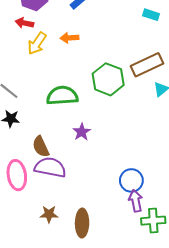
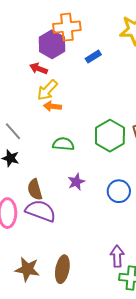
orange arrow: (70, 38) -> (52, 106), moved
green semicircle: (62, 96) -> (63, 144), size x0.7
blue circle: (131, 180) -> (119, 191), moved
brown star: (49, 214) -> (27, 269), moved, size x1.4

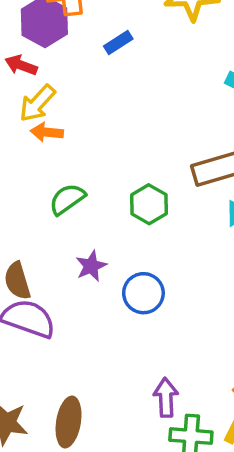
green hexagon: (110, 136) -> (149, 204), moved, size x0.7
green semicircle: (63, 144) -> (67, 199), turned -40
blue circle: (119, 191) -> (143, 293), moved

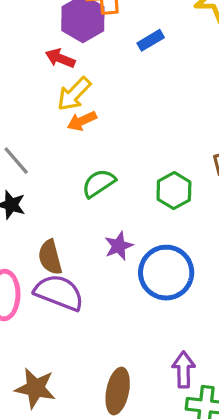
orange arrow: (47, 132) -> (82, 121), turned -32
blue circle: (143, 293) -> (166, 273), size x1.4
brown ellipse: (69, 422) -> (118, 391), moved

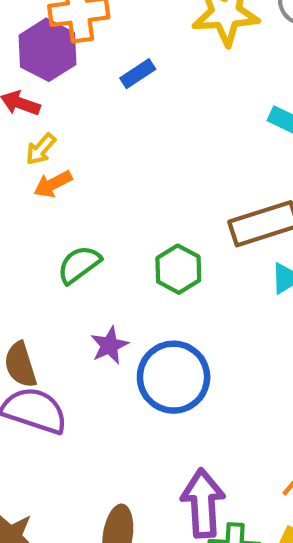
yellow arrow: (74, 94) -> (41, 149), size x0.7
purple arrow: (184, 370) -> (203, 503), size x1.4

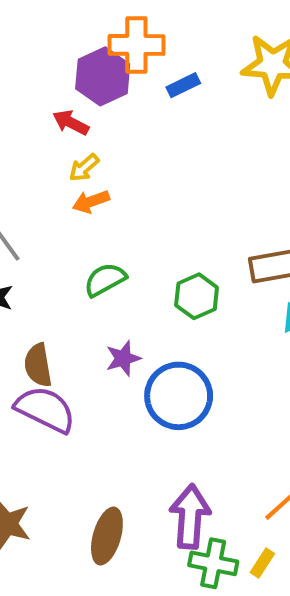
blue rectangle: (138, 74) -> (183, 85), moved

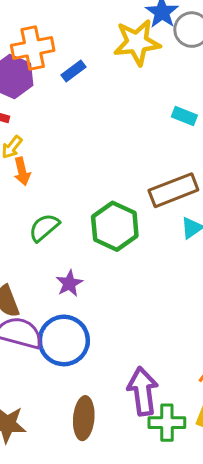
orange arrow: (91, 202) -> (22, 171), turned -72
green hexagon: (197, 296) -> (115, 226), size x1.4
blue circle: (179, 396) -> (64, 340), moved

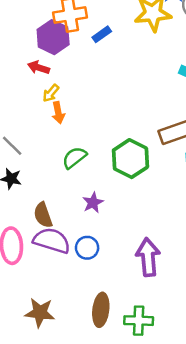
blue circle: (64, 340) -> (87, 248), size x0.6
purple arrow: (143, 391) -> (148, 257), moved
green cross: (167, 423) -> (139, 321), moved

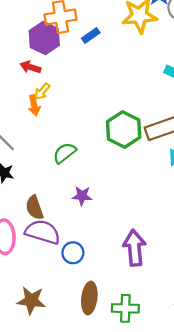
orange arrow: (58, 113) -> (34, 105), moved
green hexagon: (130, 159) -> (124, 129), moved
purple star: (93, 203) -> (82, 196), turned 30
blue circle: (87, 248) -> (73, 253), moved

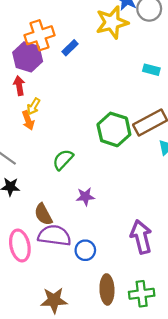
red arrow: (30, 67) -> (19, 86), turned 72

